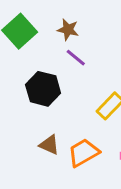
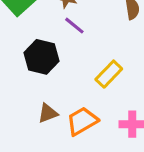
brown triangle: (49, 145) -> (48, 113), turned -45

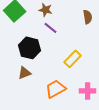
brown triangle: (48, 113) -> (25, 73), moved

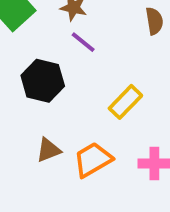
brown triangle: (25, 73) -> (48, 150), moved

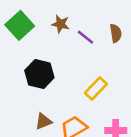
purple line: (83, 42) -> (85, 37), moved

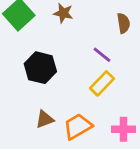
purple line: (85, 37) -> (102, 55), moved

